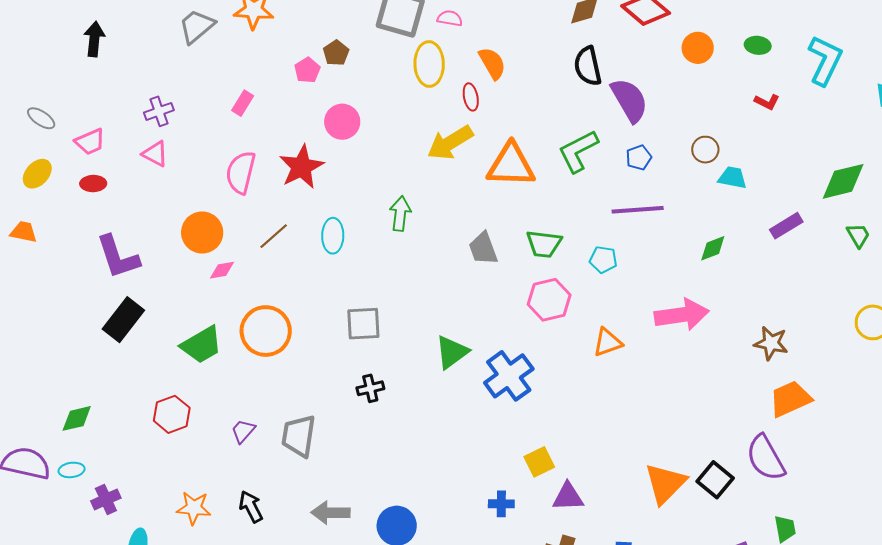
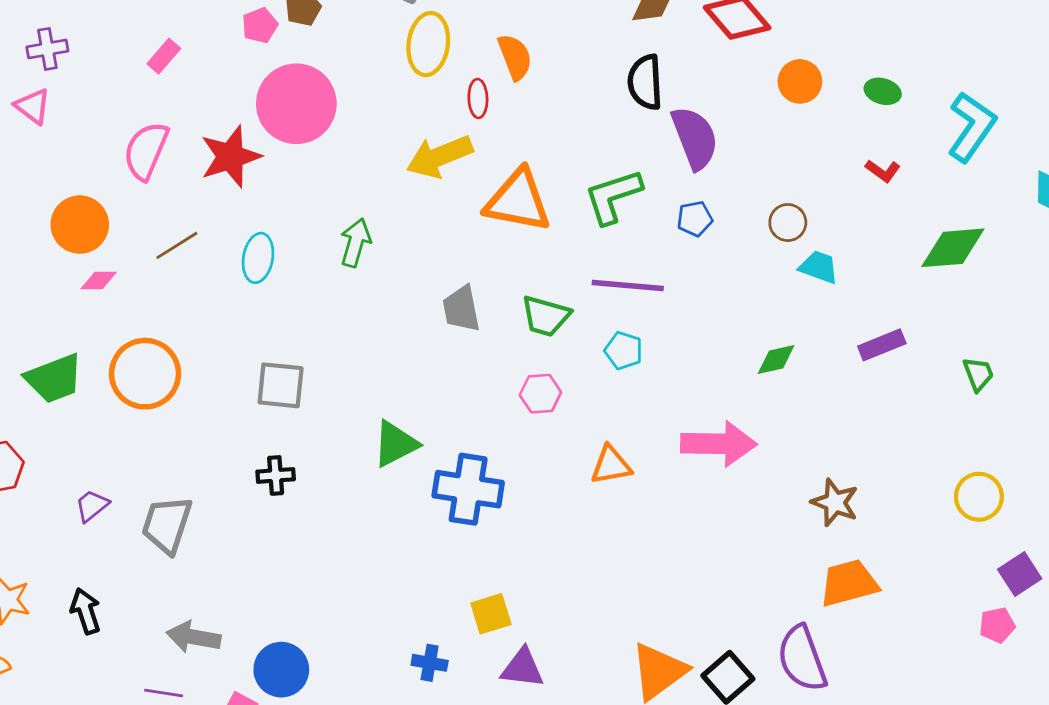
pink circle: (342, 122) -> (296, 104), size x1.6
green diamond: (843, 181) -> (953, 248), moved
purple line: (638, 210) -> (628, 285), moved
pink hexagon: (549, 300) -> (540, 394), size x0.7
blue cross: (509, 376) -> (468, 489), turned 36

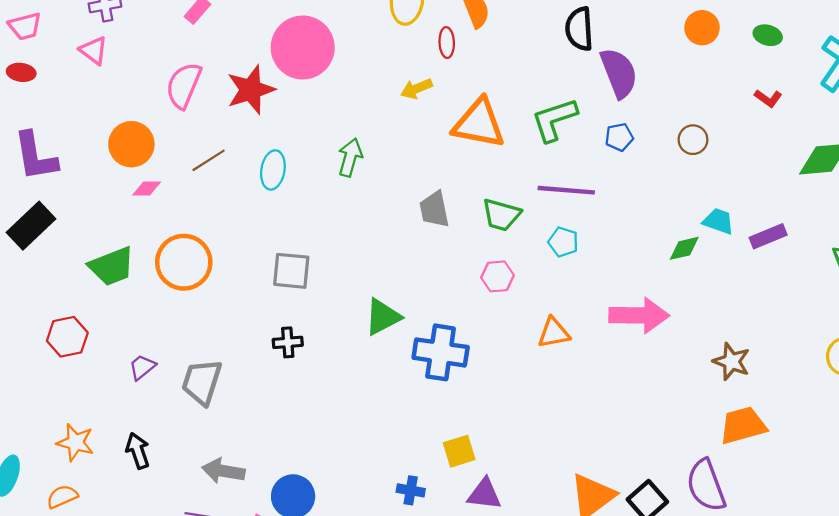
yellow arrow: (440, 156) -> (416, 89), size x0.6
cyan trapezoid: (819, 267) -> (718, 221), moved

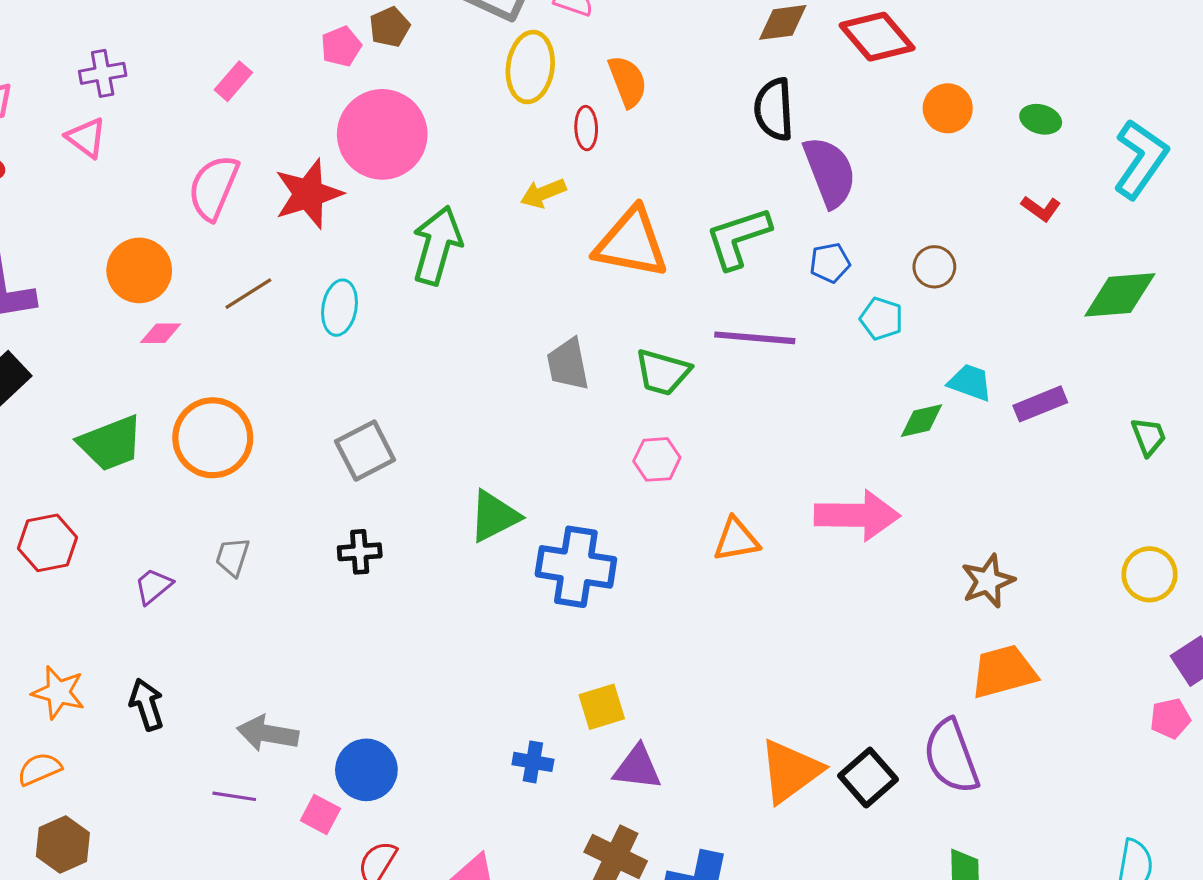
green arrow: (350, 157) -> (437, 245), moved, size x1.4
cyan pentagon: (563, 242) -> (882, 319), moved
gray square: (291, 271) -> (365, 451), turned -33
brown star: (731, 362) -> (988, 581), turned 30
gray trapezoid: (202, 382) -> (233, 557), moved, size x0.6

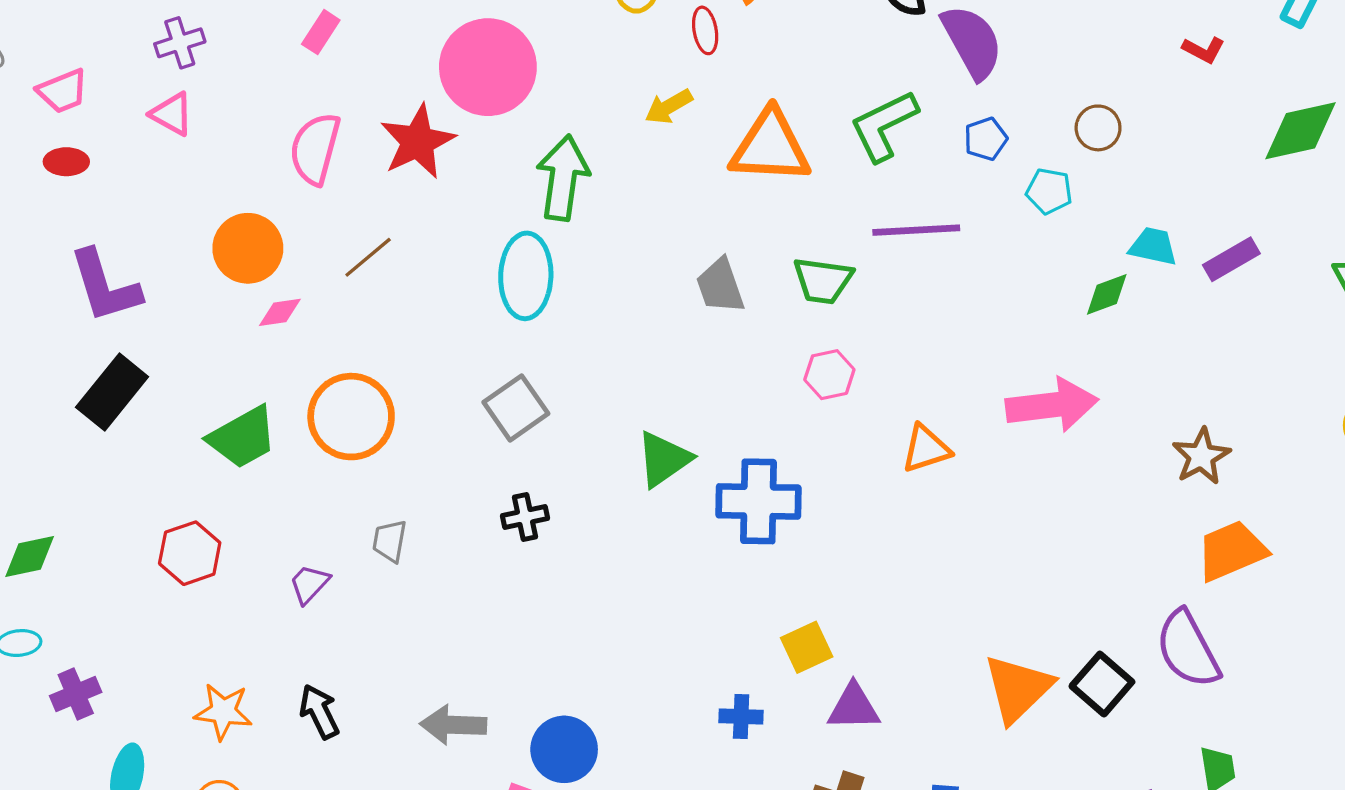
cyan ellipse: (340, 308) -> (526, 276), moved, size x1.4

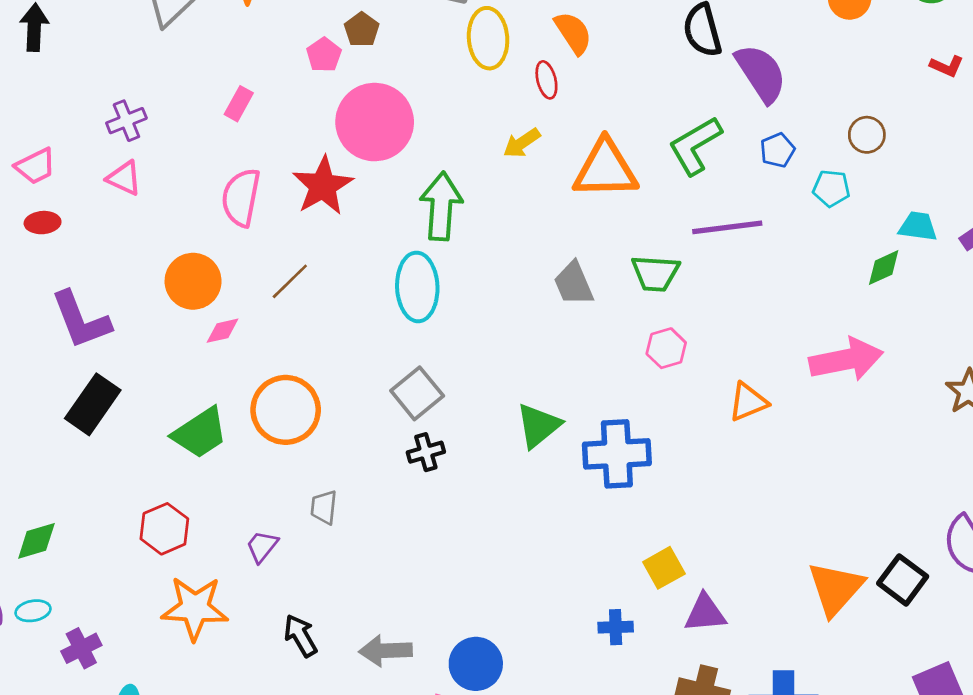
black cross: (525, 517) -> (426, 452), moved
orange star: (223, 712) -> (195, 608), moved, size x1.4
black arrow: (319, 712) -> (301, 636), moved

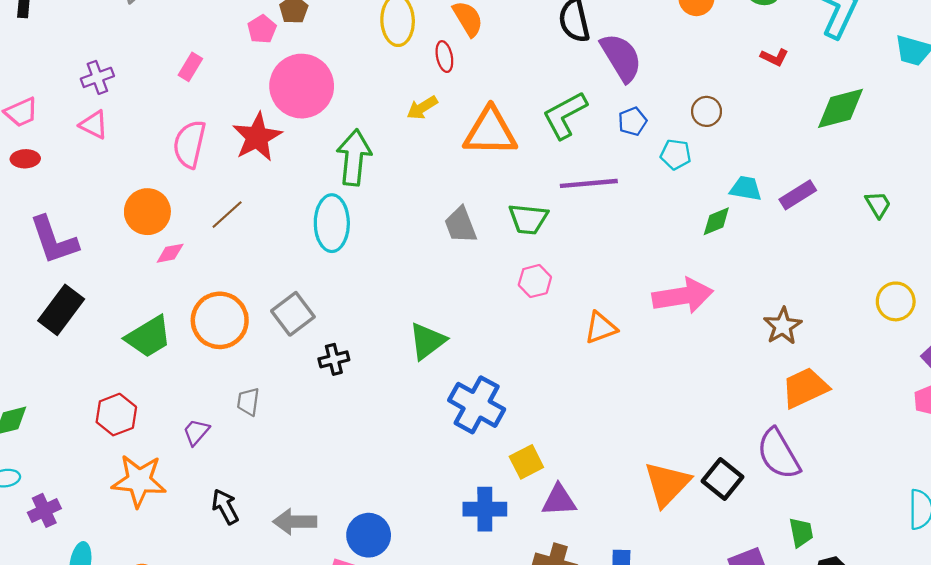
gray square: (417, 393) -> (293, 314), moved
blue cross: (617, 454) -> (477, 405), moved, turned 30
blue cross: (616, 627) -> (485, 509), size x1.5

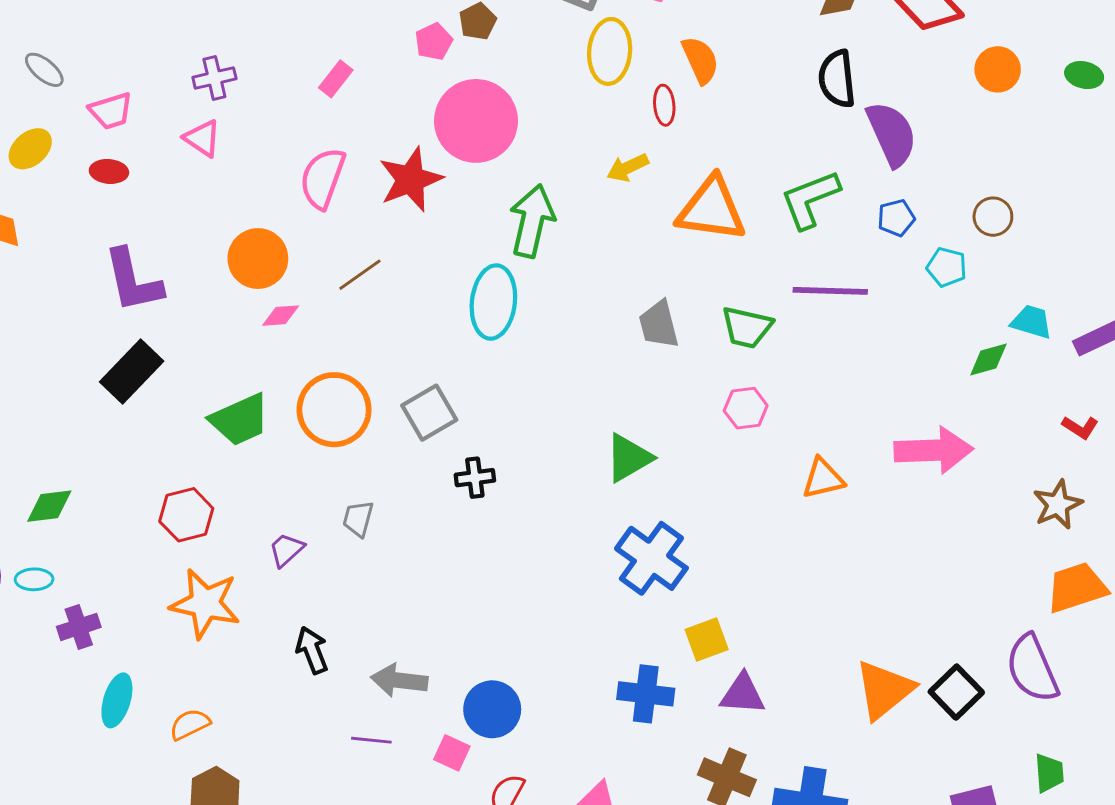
red L-shape: (774, 57) -> (1080, 427), moved
green triangle: (427, 341) -> (629, 458), moved

